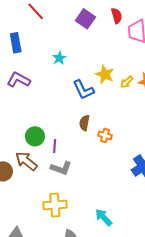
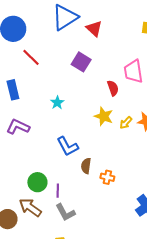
red semicircle: (117, 16) -> (113, 88), moved
blue L-shape: (83, 90) -> (67, 146), moved
gray L-shape: (61, 168) -> (65, 212), turned 45

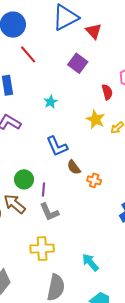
brown semicircle: (86, 166) -> (74, 167), turned -49

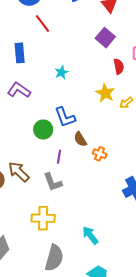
purple square: (78, 63) -> (105, 38), moved
green circle: (24, 179) -> (43, 130), moved
purple line: (43, 190) -> (59, 157), moved

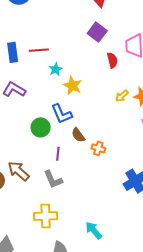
red line: (42, 24) -> (39, 50), moved, turned -54
yellow star: (105, 93) -> (72, 86), moved

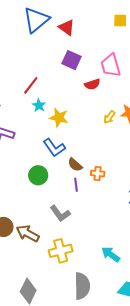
red line: (39, 50) -> (31, 85), moved, turned -36
red semicircle: (112, 60) -> (92, 84), turned 98
green circle: (41, 127) -> (38, 175), moved
purple line: (58, 154) -> (76, 185), moved
brown arrow: (19, 171) -> (28, 233), moved

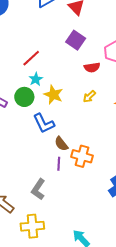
yellow arrow: (109, 117) -> (89, 96), moved
orange cross: (98, 173) -> (82, 156), size x1.5
green circle: (38, 175) -> (24, 97), moved
gray L-shape: (60, 213) -> (38, 189), turned 60

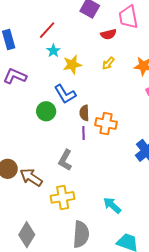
yellow star: (53, 95) -> (72, 65), turned -30
green circle: (24, 97) -> (46, 111), moved
brown semicircle: (61, 144) -> (84, 113), turned 42

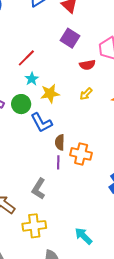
green circle: (46, 111) -> (21, 104), moved

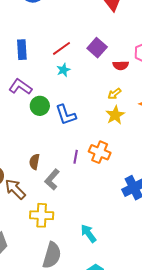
purple square: (70, 38) -> (97, 48), moved
yellow star: (50, 94) -> (115, 115), moved, turned -30
green circle: (21, 104) -> (40, 106), moved
brown semicircle: (60, 142) -> (34, 162), moved

